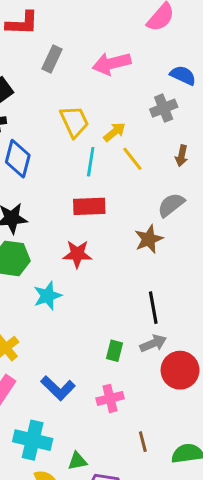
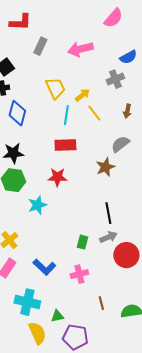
blue semicircle: (183, 75) -> (128, 57), turned 126

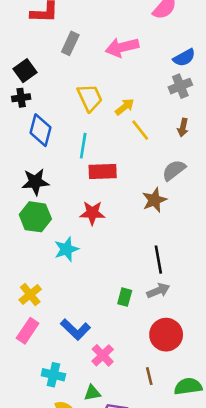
gray cross: (115, 79) -> (180, 86), moved
cyan line: (66, 115) -> (83, 146), moved
red circle: (126, 255) -> (166, 335), moved
pink cross: (79, 274) -> (103, 355), moved, turned -30
cyan cross: (27, 302) -> (53, 375), size x0.7

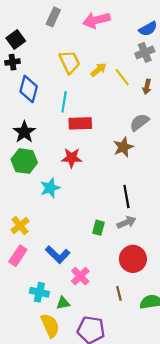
yellow line: (140, 130) -> (122, 77), moved
black star: (35, 182) -> (24, 132), turned -30
green triangle: (92, 393) -> (63, 303), moved

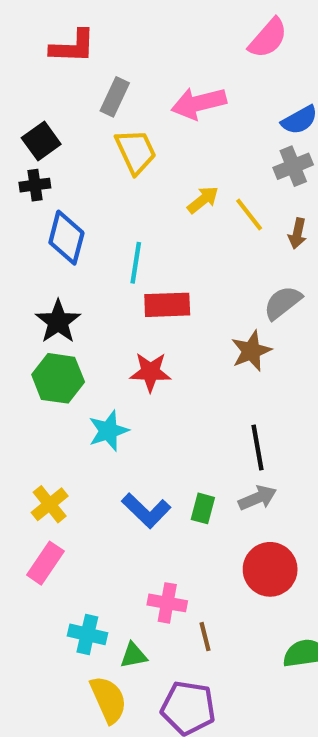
yellow trapezoid: (69, 62) -> (136, 152), moved
blue L-shape: (58, 255) -> (146, 511), moved
pink cross: (80, 276) -> (167, 603), turned -36
brown line: (119, 293) -> (205, 637), moved

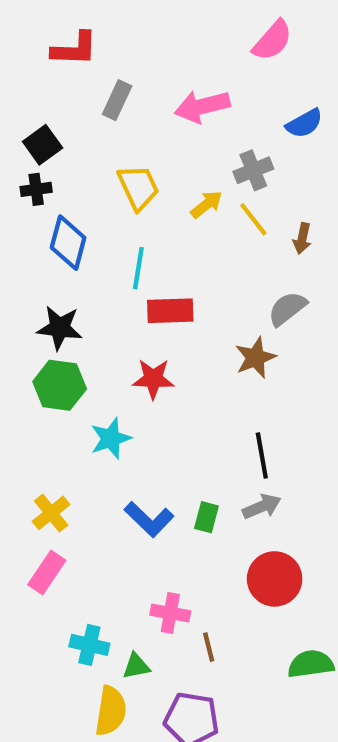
yellow trapezoid: (136, 152) -> (138, 187), moved
gray cross: (293, 166) -> (253, 170), moved
black star: (58, 322) -> (60, 328), turned -30
yellow semicircle: (108, 700) -> (111, 711), turned 33

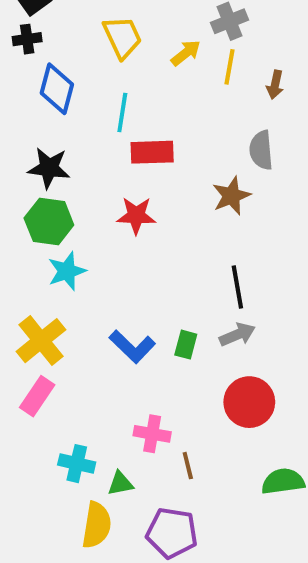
yellow line: (253, 219) -> (229, 67), turned 48
gray semicircle: (287, 309) -> (261, 150), turned -57
cyan star: (111, 438) -> (67, 271), moved
yellow cross: (51, 513) -> (41, 341), size x1.4

